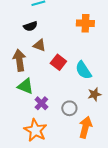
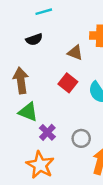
brown triangle: (39, 45) -> (75, 53), moved

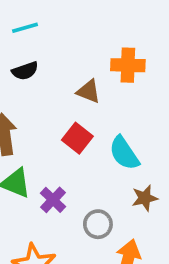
cyan line: (44, 12) -> (25, 28), moved
purple cross: (47, 132) -> (53, 200), moved

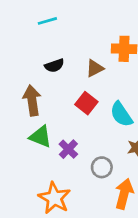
black semicircle: (25, 71) -> (54, 66), moved
brown triangle: (89, 91) -> (95, 68), turned -48

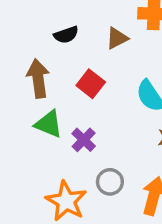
red square: (86, 103) -> (91, 84), moved
gray circle: (102, 167) -> (110, 182), moved

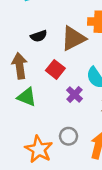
brown triangle: (117, 38) -> (73, 38), size x1.6
purple cross: (84, 140) -> (74, 94), moved

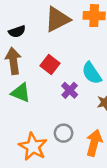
black semicircle: (39, 36) -> (17, 32), moved
brown triangle: (73, 38) -> (57, 19), moved

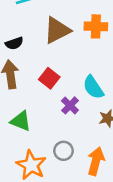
green triangle: (21, 93) -> (21, 121), moved

